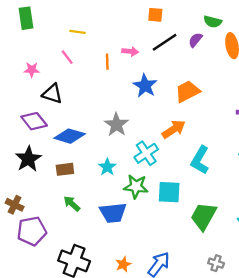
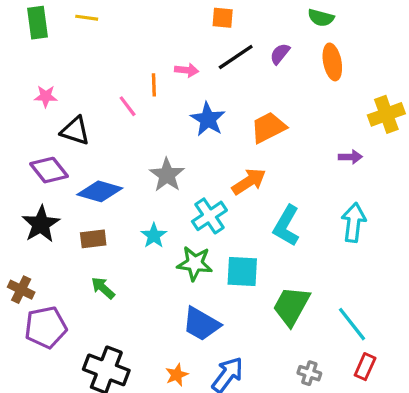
green semicircle: (213, 22) -> (321, 18), moved
yellow line: (78, 32) -> (87, 18), moved
pink line: (67, 57) -> (128, 106), moved
blue trapezoid: (113, 213) -> (201, 324), moved, turned 36

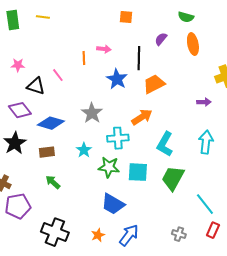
black line: (236, 57) -> (139, 58), moved, turned -55
pink line: (128, 106) -> (58, 75), moved
cyan cross: (209, 216) -> (118, 138), turned 30
green trapezoid: (291, 306) -> (173, 178), moved

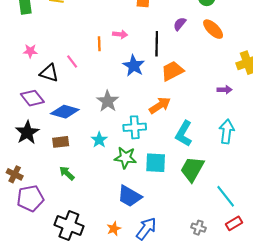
orange ellipse: (193, 44) -> (213, 29), turned -35
red rectangle: (213, 230) -> (234, 223), turned 35

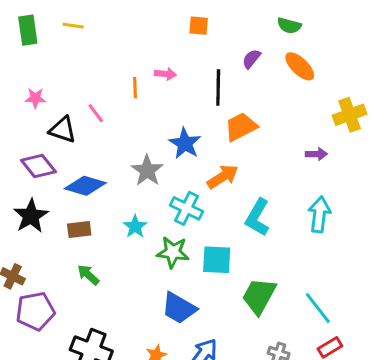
blue star: (134, 66) -> (185, 143), moved
cyan cross: (135, 127) -> (186, 208), turned 30
green trapezoid: (192, 169) -> (259, 296), moved

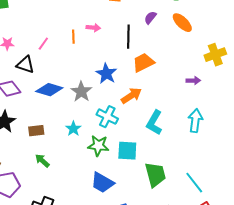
pink line: (96, 113) -> (43, 44), moved, turned 72
blue diamond: (85, 186) -> (49, 90), moved
green trapezoid: (259, 296) -> (155, 175), turned 136

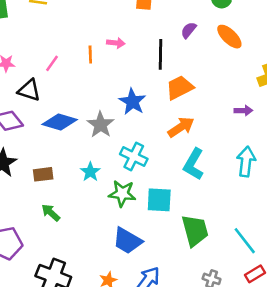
orange arrow: (131, 96) -> (181, 127), moved

